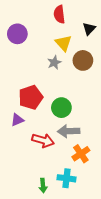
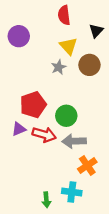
red arrow: (43, 140) -> (44, 135), moved

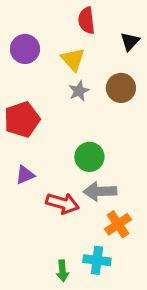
yellow triangle: (68, 46) -> (73, 59), moved
red pentagon: (33, 105) -> (22, 119), moved
red arrow: (44, 135) -> (62, 203), moved

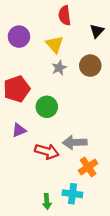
green circle: (89, 157) -> (47, 107), moved

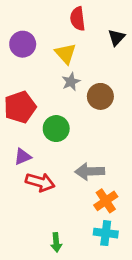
brown circle: (90, 66) -> (100, 96), moved
red arrow: (47, 151) -> (40, 182), moved
cyan cross: (72, 194) -> (106, 233), moved

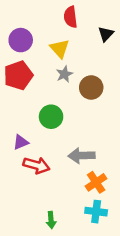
red pentagon: (20, 107) -> (18, 75), moved

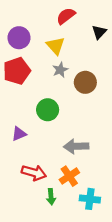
red semicircle: (71, 17) -> (66, 16), turned 60
red arrow: (36, 165) -> (34, 173), moved
orange cross: (96, 182) -> (69, 176), moved
green arrow: (51, 220) -> (51, 197), moved

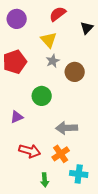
purple circle: (19, 38) -> (17, 19), moved
green arrow: (51, 197) -> (45, 180), moved

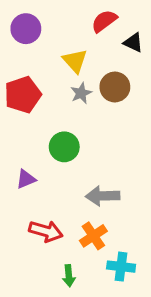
red semicircle: (58, 14) -> (104, 21), moved
black triangle: (87, 28) -> (133, 42), turned -48
brown circle: (75, 72) -> (115, 87), moved

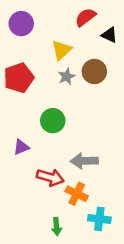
yellow triangle: (75, 61) -> (62, 50), turned 30
red arrow: (46, 231) -> (50, 177), moved
orange cross: (93, 236) -> (77, 194), turned -30

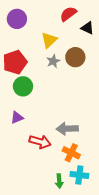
green circle: (53, 121) -> (23, 86), moved
orange cross: (77, 194) -> (71, 153), moved
green arrow: (57, 227) -> (59, 181), moved

